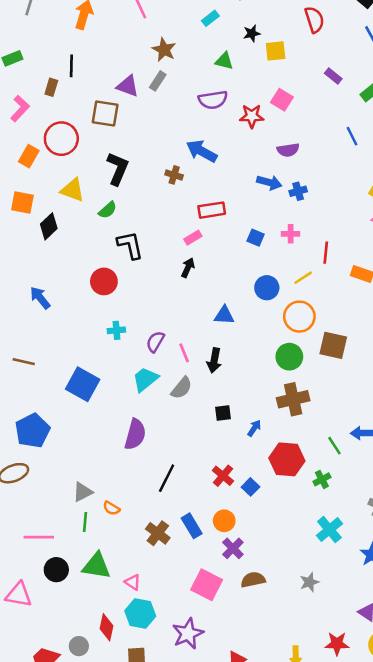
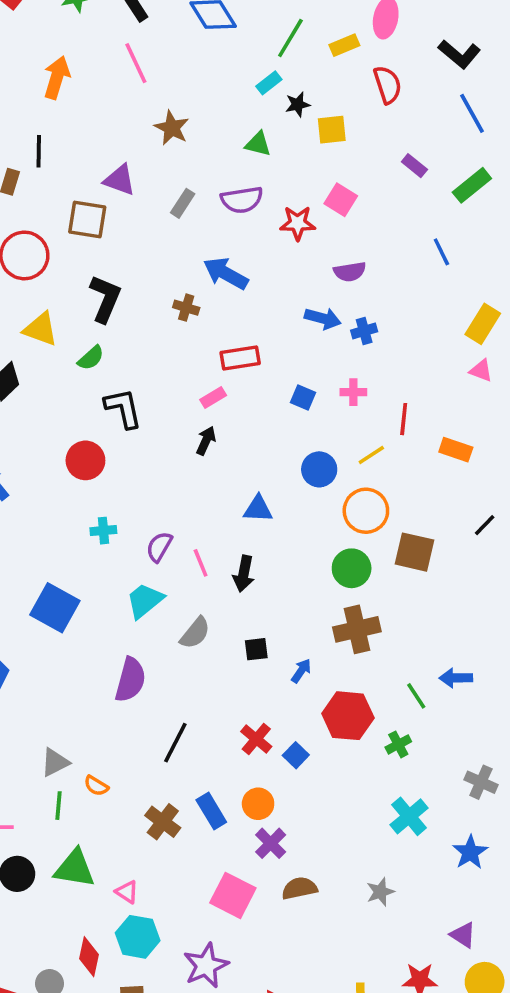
cyan rectangle: (210, 18) -> (269, 83), moved
gray rectangle: (158, 81) -> (183, 203), moved
gray semicircle: (182, 388) -> (195, 633), moved

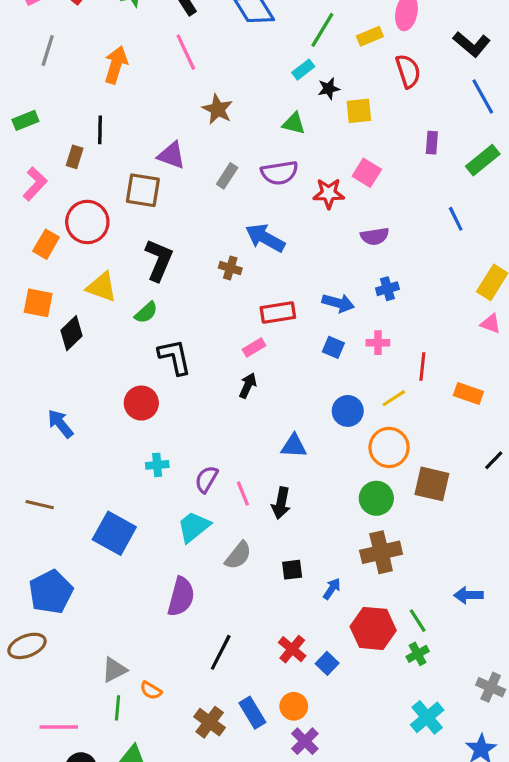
purple rectangle: (414, 166) -> (432, 143), turned 55
blue arrow: (323, 318) -> (338, 303), moved
green line: (416, 696) -> (418, 621), moved

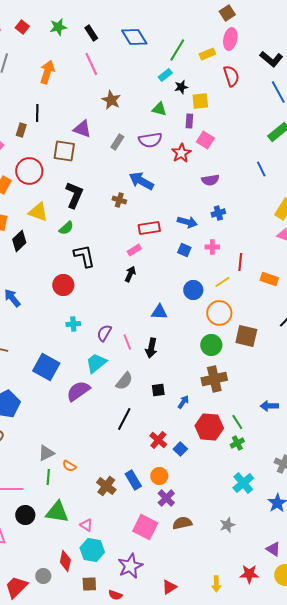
purple rectangle: (432, 143) -> (189, 121), moved
red star: (329, 193) -> (181, 153), turned -30
purple semicircle: (181, 597) -> (78, 391), moved, turned -140
black line: (221, 652) -> (124, 419), moved

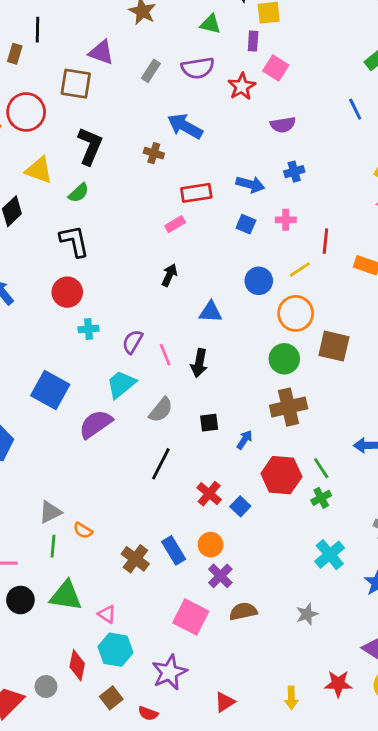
black L-shape: (84, 256) -> (74, 241), moved
black arrow: (130, 274) -> (169, 275), moved
red circle: (63, 285) -> (67, 292), moved
brown square: (89, 584) -> (111, 698), turned -35

